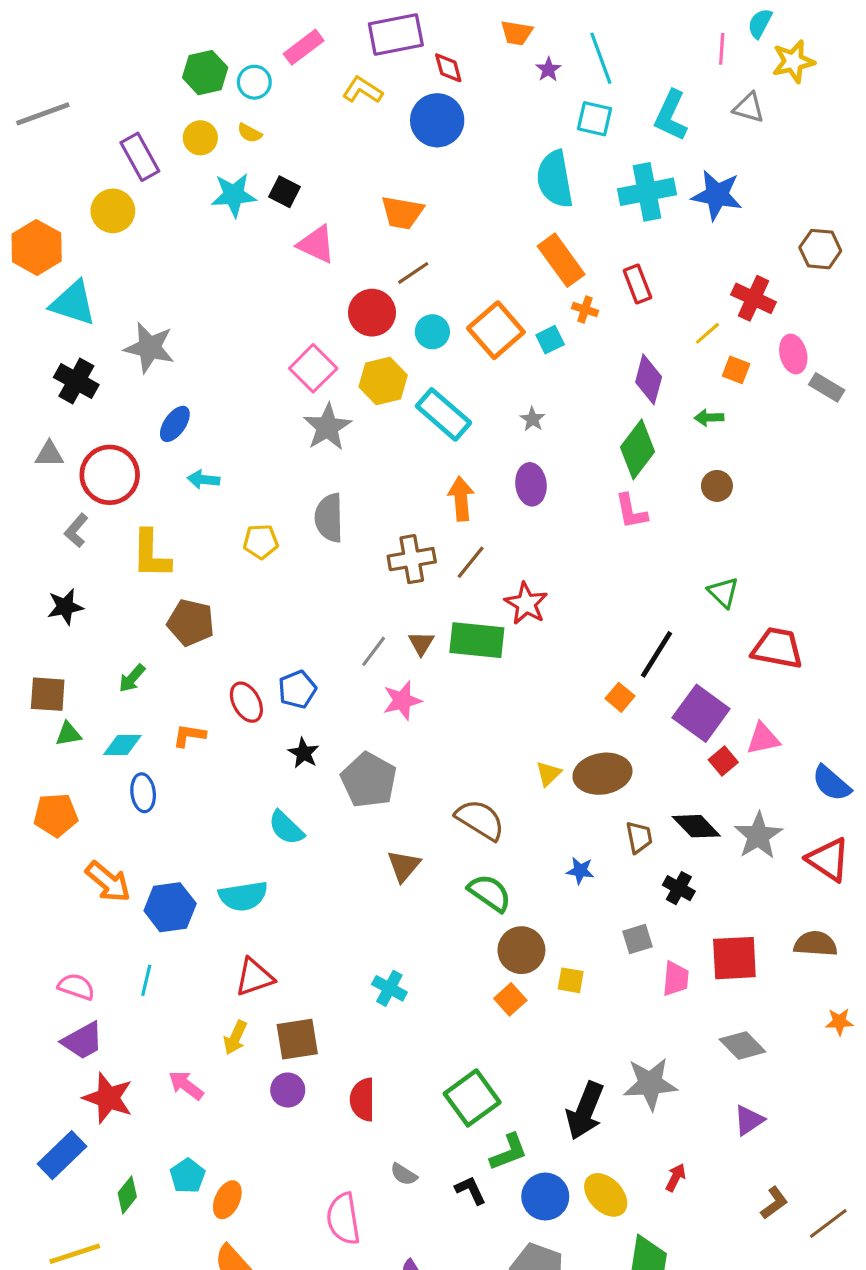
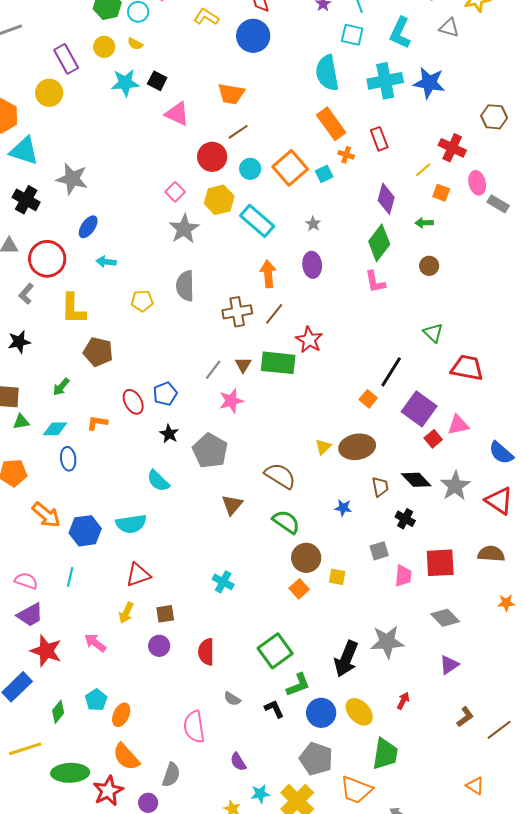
pink square: (313, 368) -> (175, 192), size x0.7
brown square: (297, 1039) -> (165, 614), size x0.7

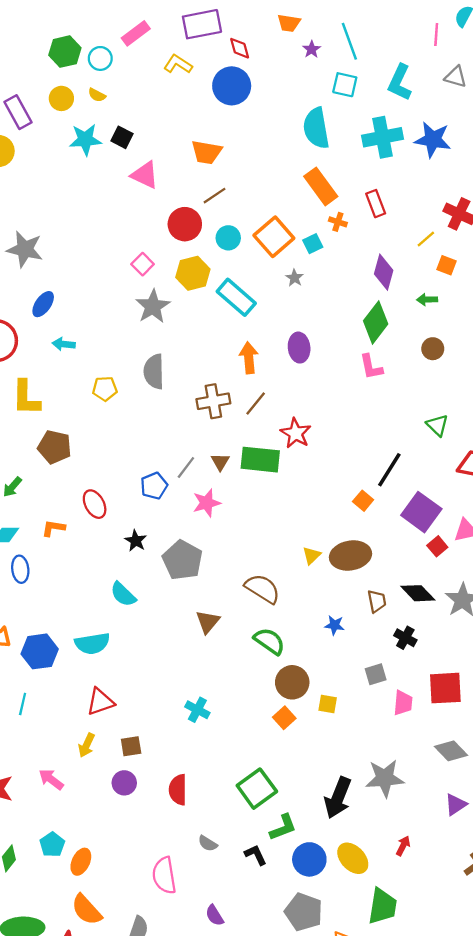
gray star: (313, 224) -> (294, 278), moved
blue pentagon: (165, 394) -> (154, 486), moved

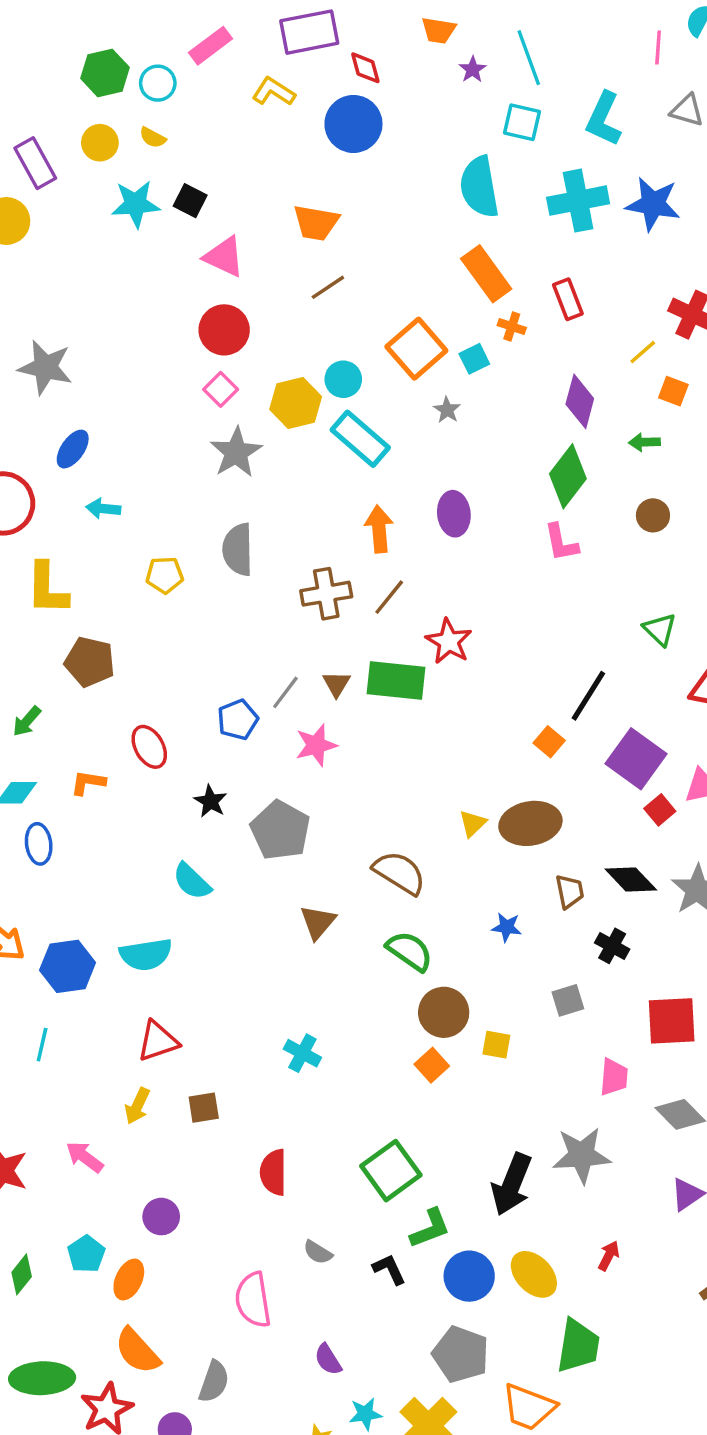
red circle: (185, 224) -> (224, 330), moved
cyan circle: (228, 238) -> (343, 379), moved
pink trapezoid: (403, 703) -> (614, 1077), moved
purple circle: (124, 783) -> (161, 1217), moved

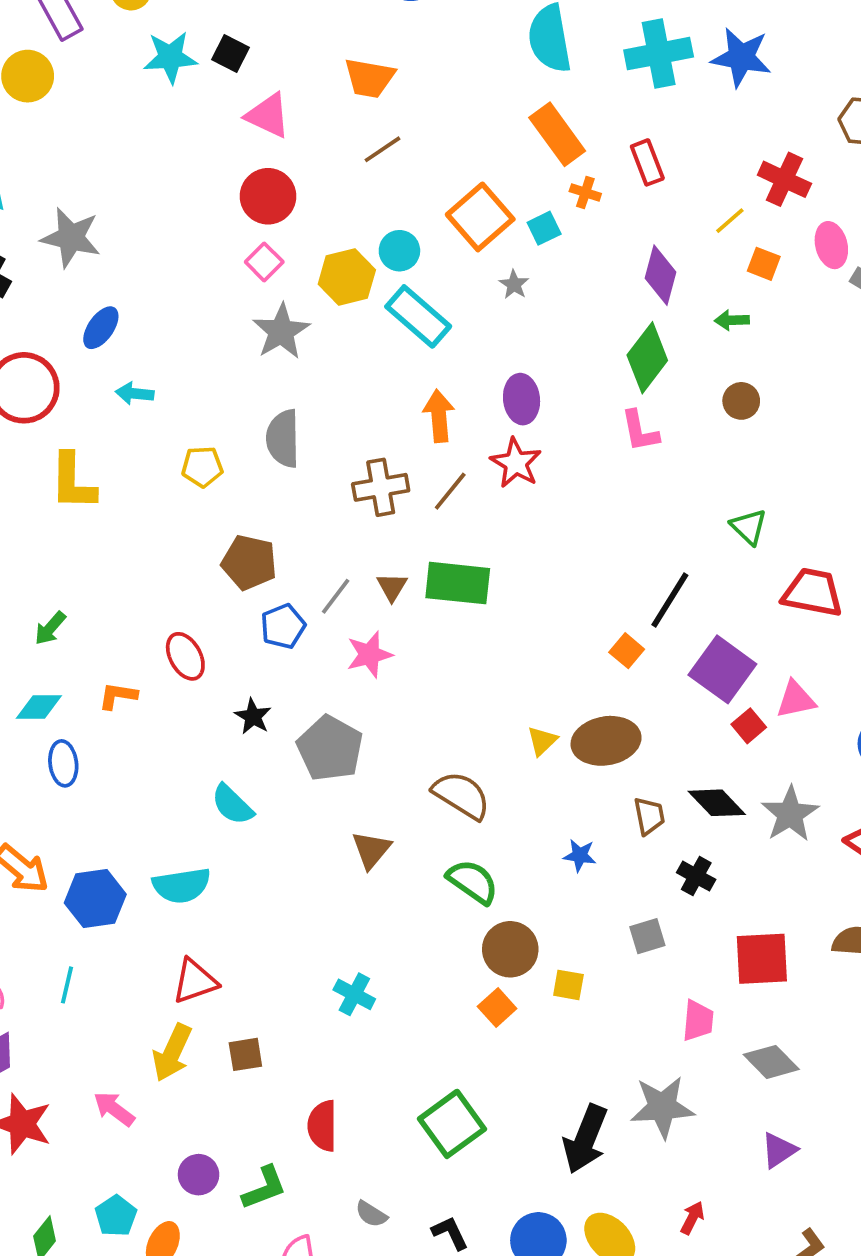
red star: (449, 641) -> (516, 463), moved
brown pentagon: (90, 662) -> (249, 562), moved
yellow arrow: (137, 1106) -> (172, 1053), size x1.4
green L-shape: (430, 1228) -> (264, 1188), moved

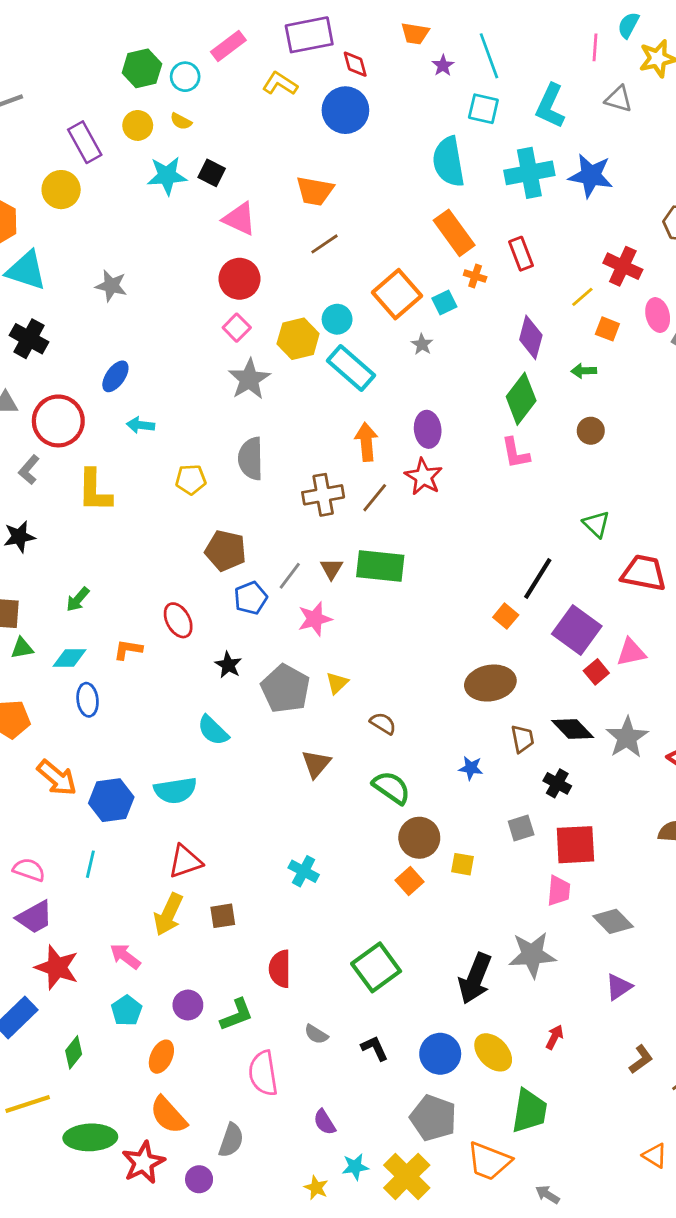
gray star: (71, 238) -> (111, 286), moved, size x0.7
yellow triangle: (542, 741) -> (337, 683), moved
brown semicircle: (461, 795) -> (383, 723), size x0.6
red square: (762, 959) -> (575, 845), moved
cyan pentagon: (116, 1216) -> (127, 1011), moved

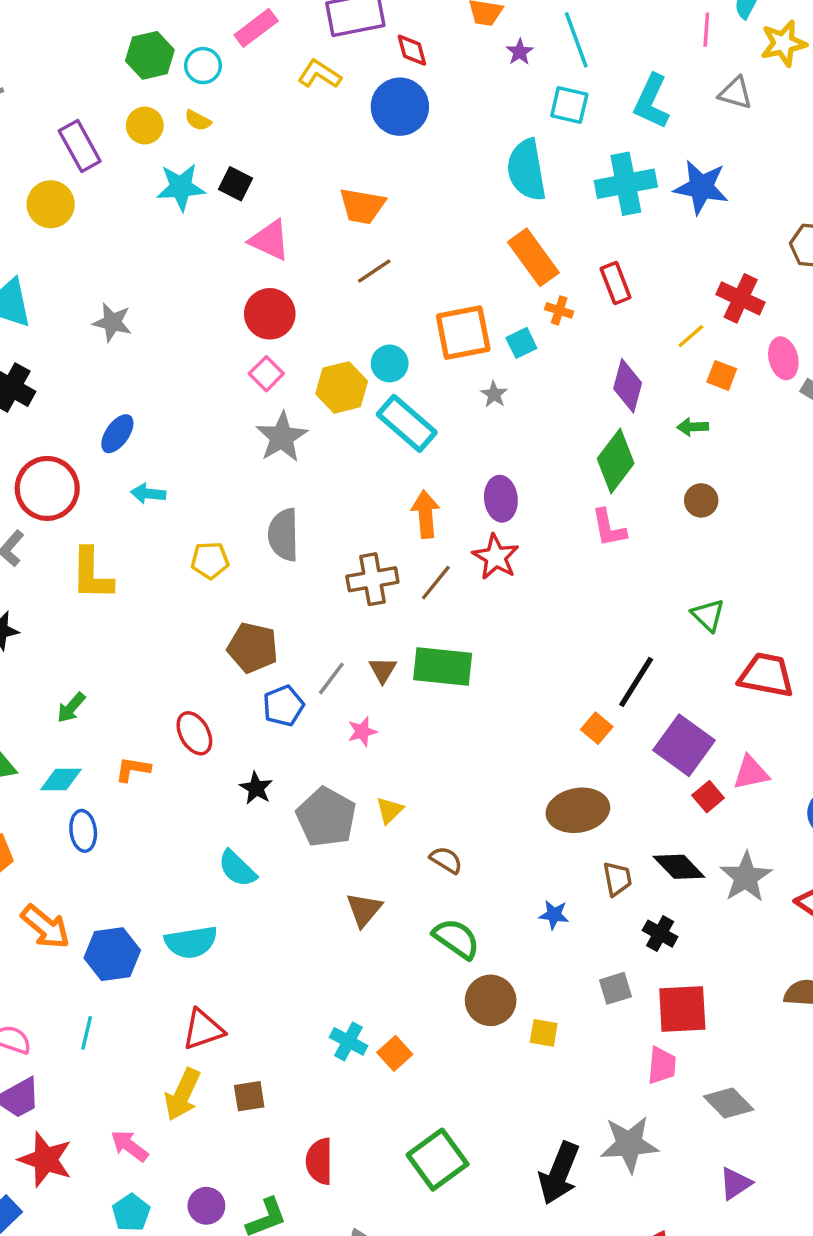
orange square: (397, 294) -> (463, 333), turned 30
pink star: (315, 619) -> (362, 732), size x0.7
orange square: (410, 881) -> (395, 1053), moved

